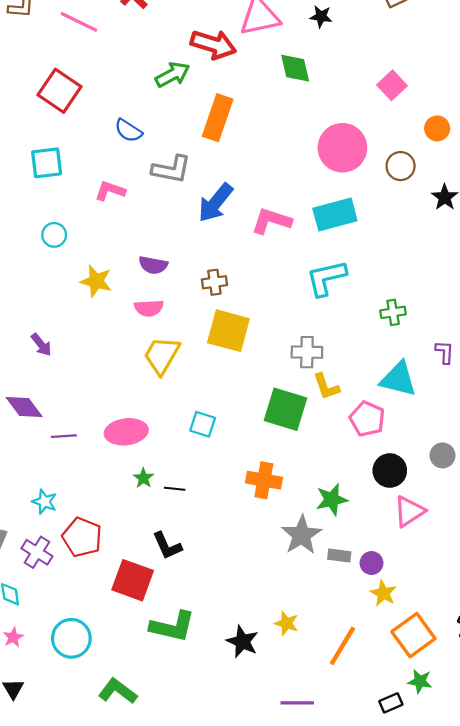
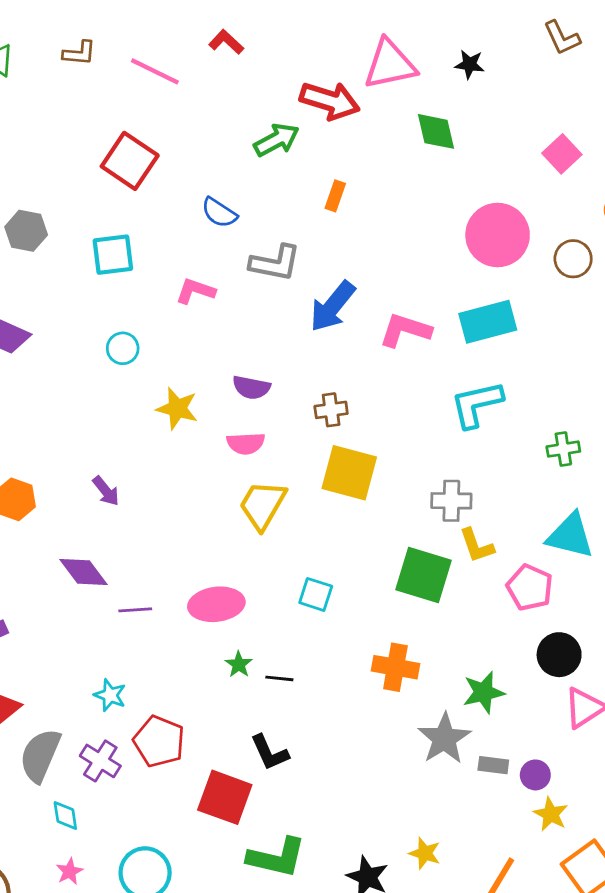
orange rectangle: (218, 118) -> (335, 196), size x0.5

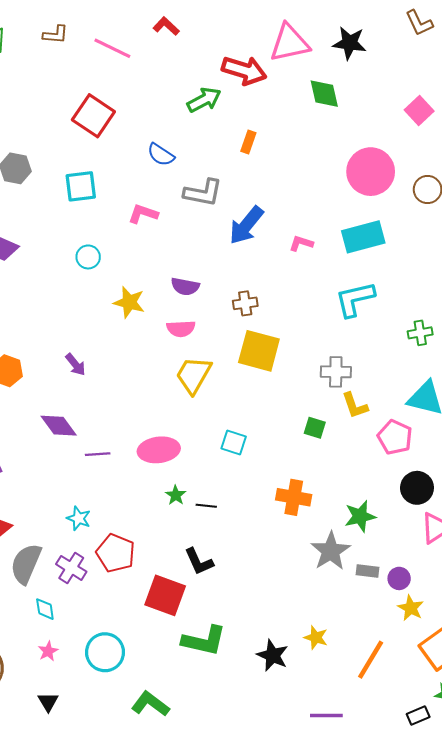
black star: (470, 64) -> (350, 43), size x1.5
pink L-shape: (405, 330) -> (301, 243), size x0.6
green square: (423, 575) -> (315, 428), size x0.5

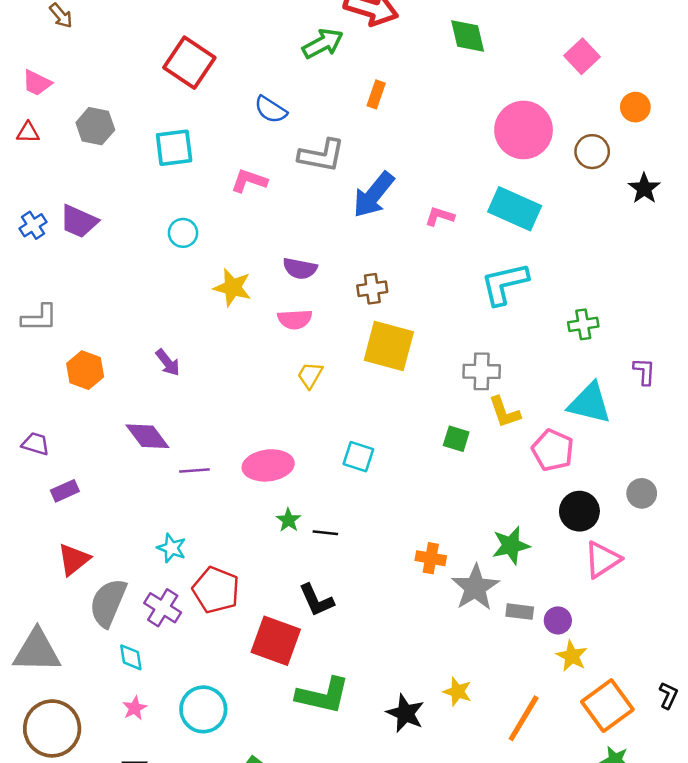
cyan rectangle: (363, 237) -> (515, 209), turned 39
yellow trapezoid: (194, 375) -> (310, 375), size x0.6
orange cross: (294, 497) -> (431, 558), moved, size x0.7

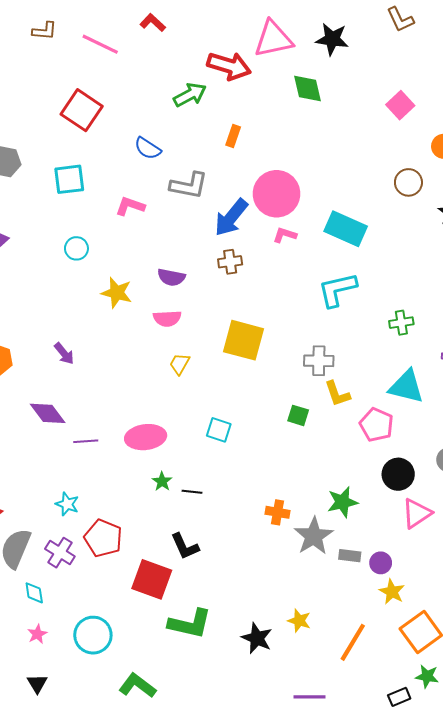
pink circle: (524, 130) -> (276, 194), moved
brown cross: (372, 289) -> (230, 262), moved

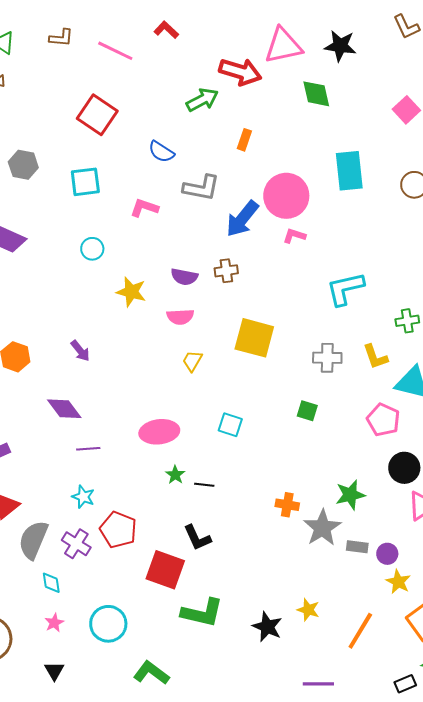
cyan rectangle: (346, 229) -> (349, 171), moved, turned 60
brown cross: (230, 262) -> (226, 271), moved
yellow L-shape: (337, 394) -> (375, 357), moved
purple line: (86, 441) -> (88, 449), moved

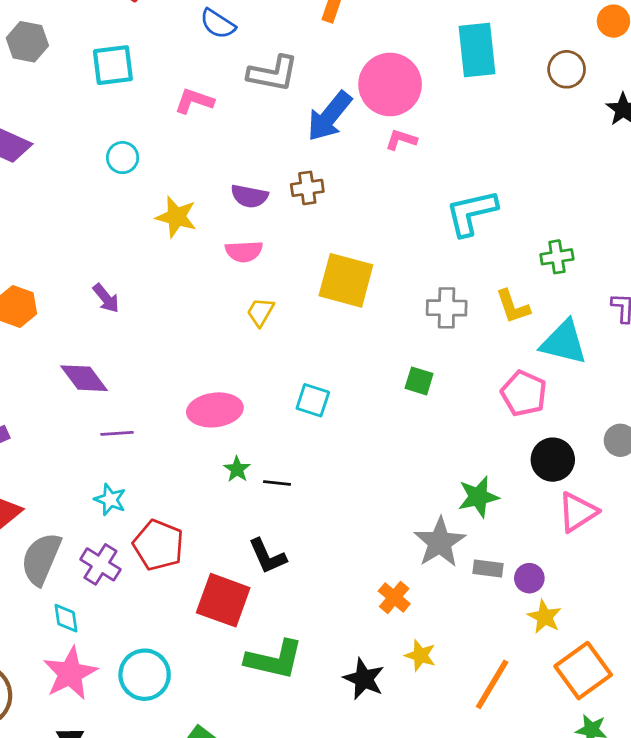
orange cross: (287, 505) -> (394, 597), moved, turned 30
pink star: (54, 623) -> (70, 673), size x2.0

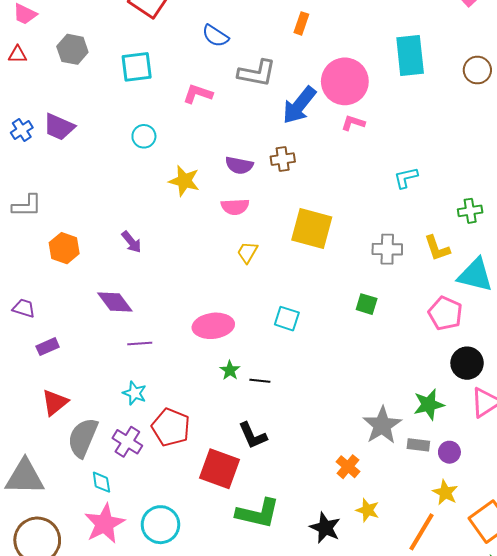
cyan L-shape: (471, 213) -> (406, 178), size x0.6
green star: (478, 497) -> (429, 405), moved
yellow star: (545, 617) -> (445, 493), moved

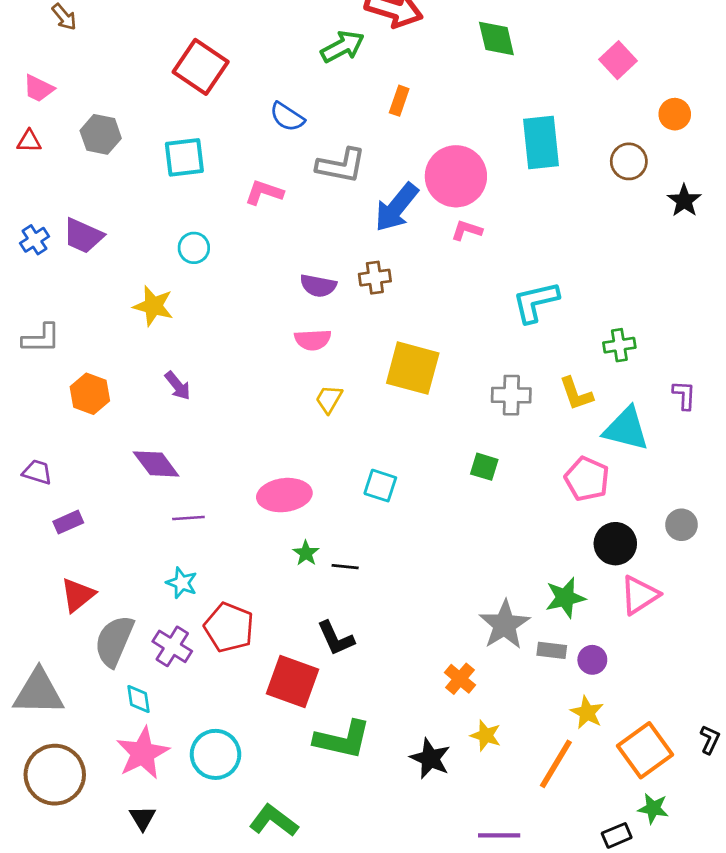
cyan L-shape: (406, 178) -> (536, 302), size x1.5
yellow star: (184, 181) -> (153, 306), moved

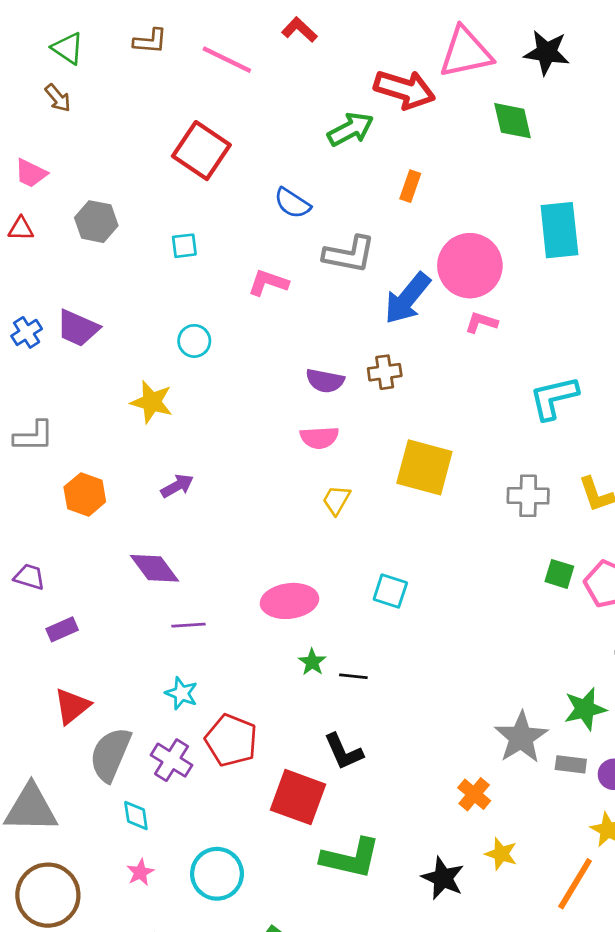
cyan square: (184, 157) -> (184, 246), size x0.6
purple arrow: (178, 386) -> (177, 486), turned -80
green square: (484, 467) -> (559, 574), moved
pink star: (143, 753) -> (140, 872), size x0.5

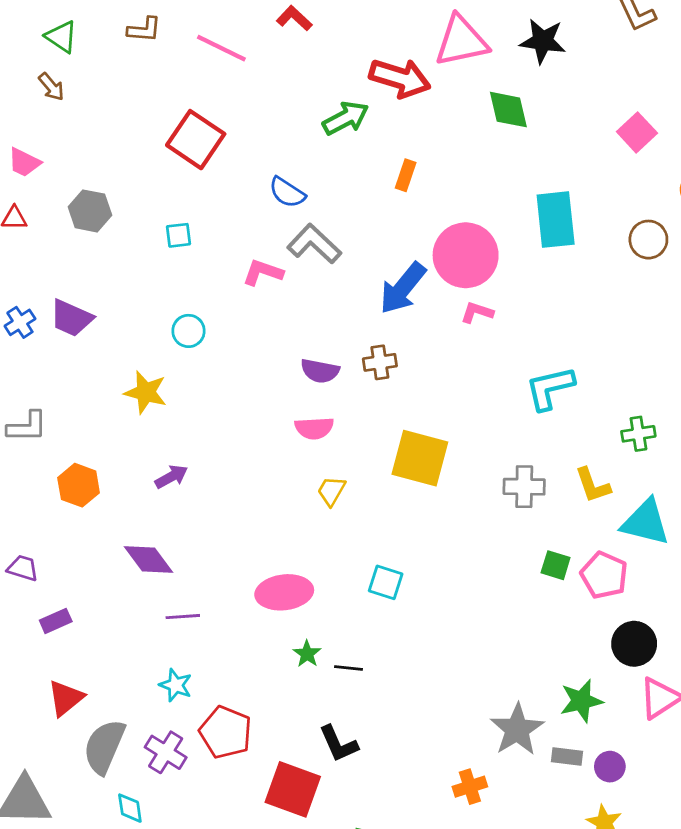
gray L-shape: (349, 254) -> (314, 244), moved, turned -148
orange cross: (474, 794) -> (470, 787), turned 32

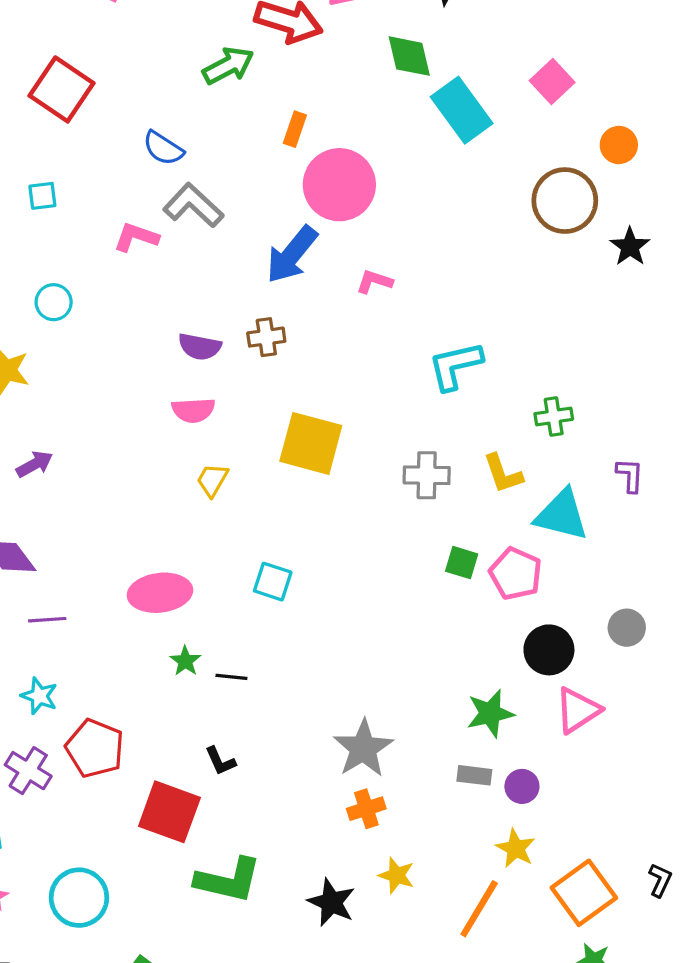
cyan rectangle: (556, 220) -> (462, 110), moved, turned -30
brown circle: (648, 240) -> (565, 201), size x1.5
pink circle: (466, 255) -> (339, 185), moved
gray star: (517, 729) -> (363, 748), moved
black L-shape: (338, 744) -> (220, 761), size x0.7

